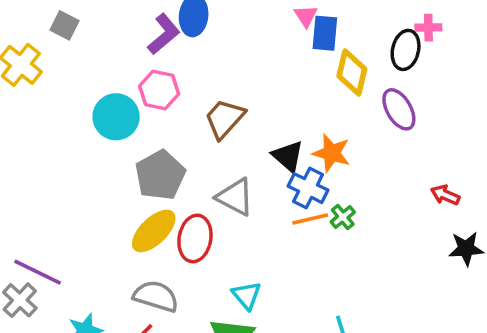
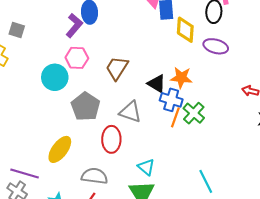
purple ellipse: (399, 109) -> (216, 46), turned -35
green cross: (343, 217) -> (194, 113), size x1.5
orange line: (310, 219) -> (175, 117), turned -48
yellow ellipse: (154, 231) -> (60, 149), moved

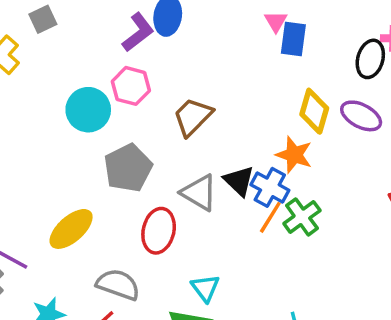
gray square: (17, 30) -> (43, 19), turned 35
yellow diamond: (185, 30) -> (314, 111), moved
black triangle: (157, 84) -> (239, 181), moved

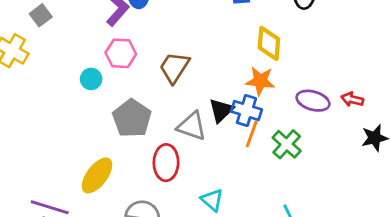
cyan circle: (88, 110) -> (91, 79), size x0.6
purple ellipse: (361, 116) -> (313, 101), moved
black triangle: (239, 181) -> (221, 110), turned 44
green cross: (302, 217) -> (287, 144), moved

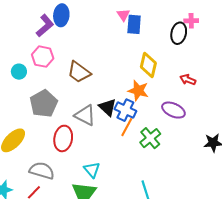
brown trapezoid: (174, 67) -> (79, 72), turned -95
red arrow: (352, 99) -> (188, 80), moved
black triangle: (221, 110) -> (108, 107), turned -42

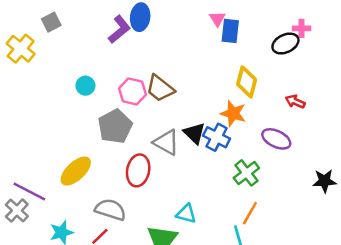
black ellipse: (179, 33) -> (285, 44), turned 50
pink hexagon: (43, 57) -> (132, 91), moved
orange line: (127, 127) -> (250, 213), moved
cyan triangle: (92, 170) -> (186, 214), moved, turned -36

